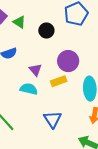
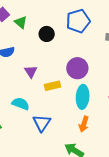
purple circle: (68, 61) -> (77, 68), moved
cyan semicircle: (29, 89) -> (21, 104), moved

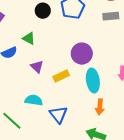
green triangle: (21, 22) -> (29, 38), moved
black circle: (47, 34) -> (43, 11), moved

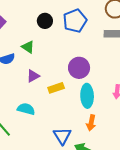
purple triangle: (37, 67) -> (33, 76), turned 40
blue triangle: (58, 115) -> (62, 136), moved

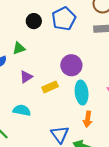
green triangle: (28, 47) -> (19, 48), turned -48

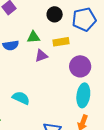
purple triangle: (26, 77) -> (41, 56), moved
yellow rectangle: (50, 87) -> (61, 42), moved

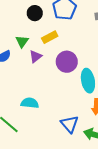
green triangle: (33, 37) -> (22, 41), turned -32
purple circle: (80, 66) -> (67, 62), moved

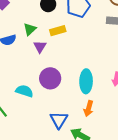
purple triangle: (36, 57) -> (40, 47), turned -32
purple circle: (67, 62) -> (50, 78), moved

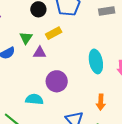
purple triangle: (40, 47) -> (40, 53), turned -48
cyan ellipse: (86, 81) -> (96, 61), moved

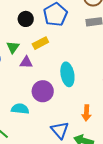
cyan ellipse: (96, 61) -> (67, 74), moved

